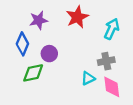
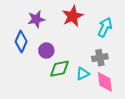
green diamond: (33, 73) -> (59, 69), moved

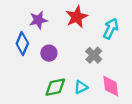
gray cross: (100, 58) -> (94, 55), moved, turned -35
green diamond: (59, 69) -> (55, 87), moved
cyan triangle: (83, 74) -> (81, 87), moved

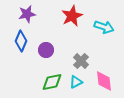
purple star: (38, 20) -> (27, 14), moved
cyan arrow: (111, 29) -> (104, 27), turned 84
gray cross: (94, 55) -> (81, 61), moved

